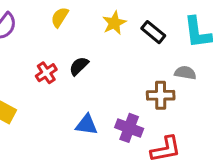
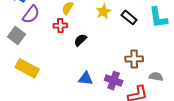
red cross: (46, 73) -> (60, 26), moved, turned 32
gray semicircle: (185, 73) -> (156, 77), moved

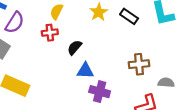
blue triangle: (86, 79) -> (85, 71), moved
purple cross: (114, 81) -> (100, 92), moved

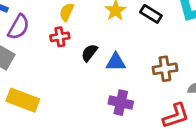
blue triangle: (85, 71) -> (116, 62), moved

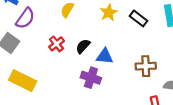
red cross: (60, 37) -> (57, 44), moved, turned -35
purple cross: (121, 103) -> (91, 78), moved

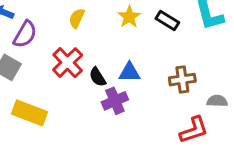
red cross: (57, 44) -> (68, 63), size x1.5
black semicircle: (83, 46) -> (98, 77), moved, turned -70
purple cross: (91, 78) -> (115, 101), turned -36

